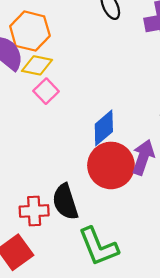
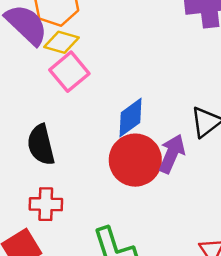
pink square: (46, 91) -> (69, 72), size x1.4
black semicircle: (65, 202) -> (41, 145), moved

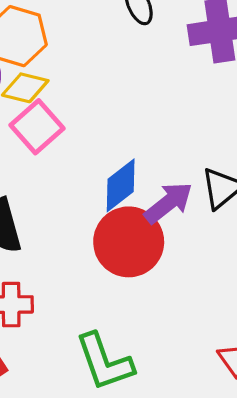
purple arrow: (172, 154) -> (168, 203), moved, turned 30

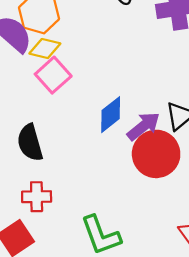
red circle: (129, 242) -> (156, 154), moved

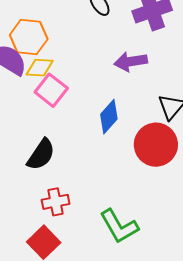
purple arrow: (143, 126) -> (131, 62), moved, turned -140
black semicircle: (30, 143) -> (41, 155), turned -120

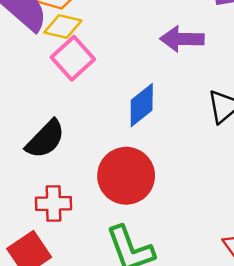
red circle: (156, 145) -> (126, 176), moved

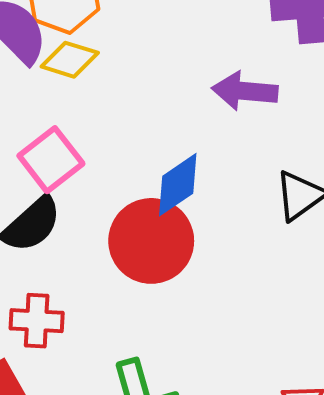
pink square: (73, 58) -> (51, 160), moved
red circle: (126, 176) -> (151, 241), moved

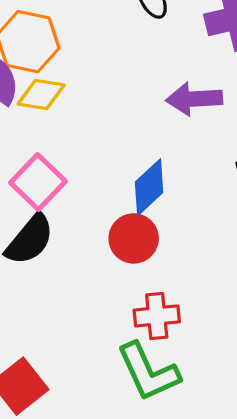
red circle: (151, 241) -> (134, 238), size x0.7
red cross: (37, 321) -> (157, 316), moved

